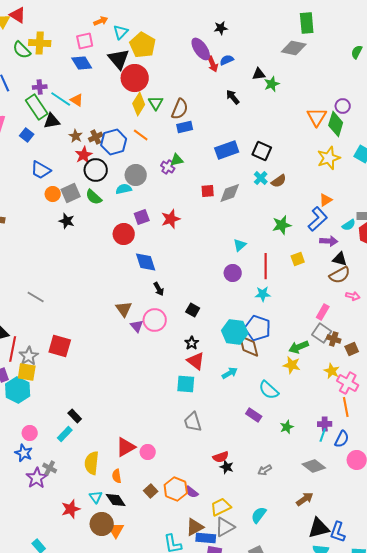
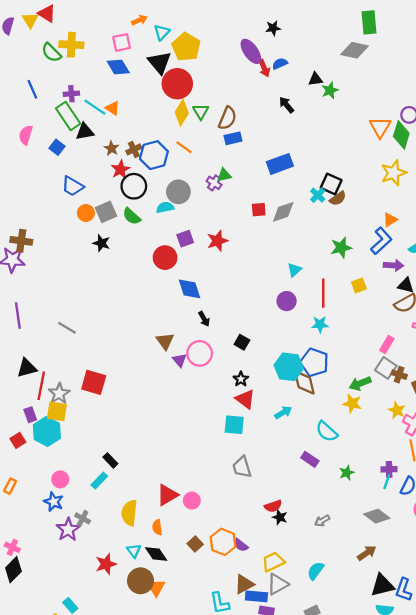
black square: (262, 151) -> (331, 184), moved

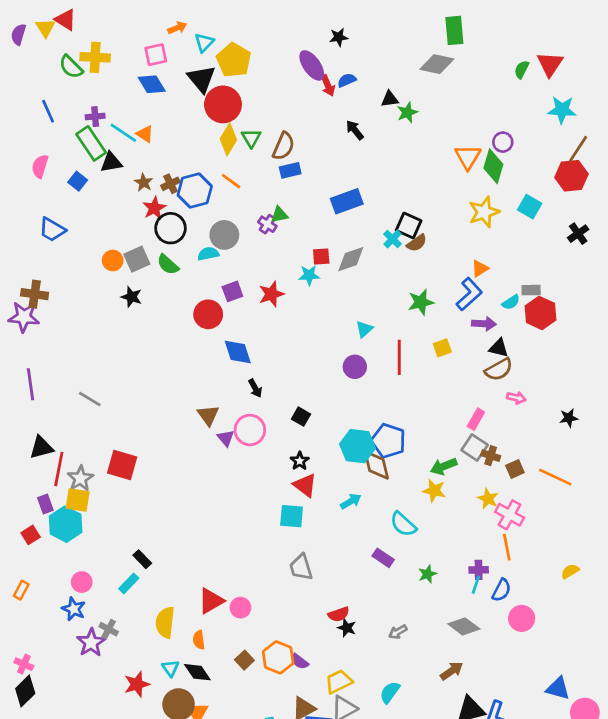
blue trapezoid: (73, 186) -> (52, 230), moved
cyan star: (320, 324) -> (309, 275), moved

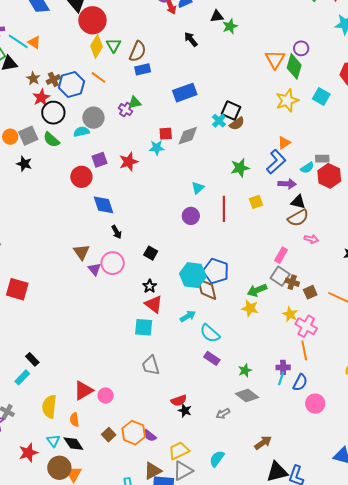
cyan semicircle: (403, 524) -> (210, 333), moved
gray diamond: (464, 626) -> (247, 396), moved

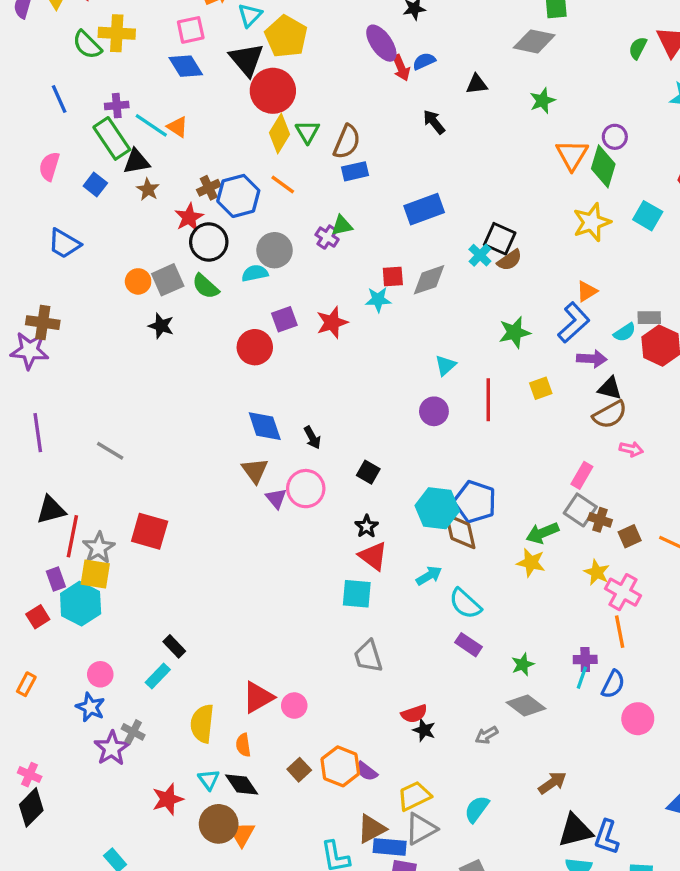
green star: (230, 26) -> (542, 101), moved
brown star: (33, 78) -> (148, 189), moved
blue diamond: (104, 205) -> (265, 426), moved

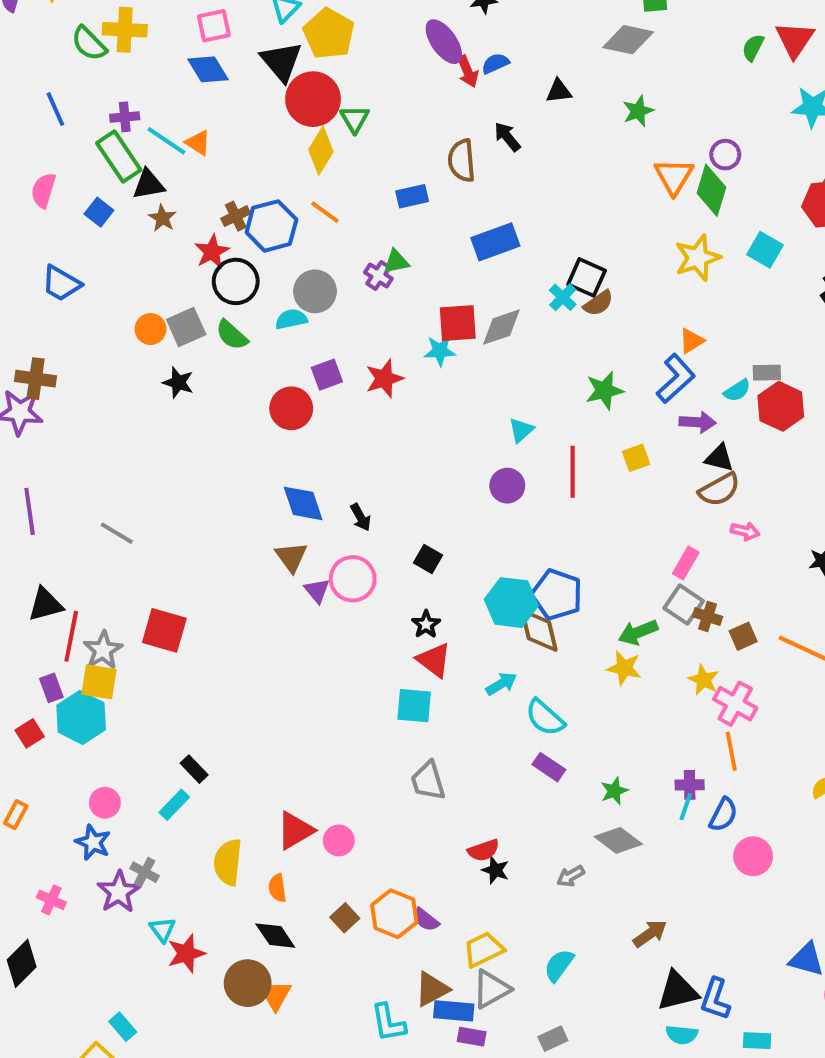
green triangle: (307, 132) -> (355, 119), moved
brown semicircle: (347, 142) -> (462, 161), moved, turned 152
red square: (393, 277) -> (458, 323), size x1.5
pink cross: (30, 775) -> (51, 900), moved
cyan triangle: (209, 780) -> (162, 930), moved

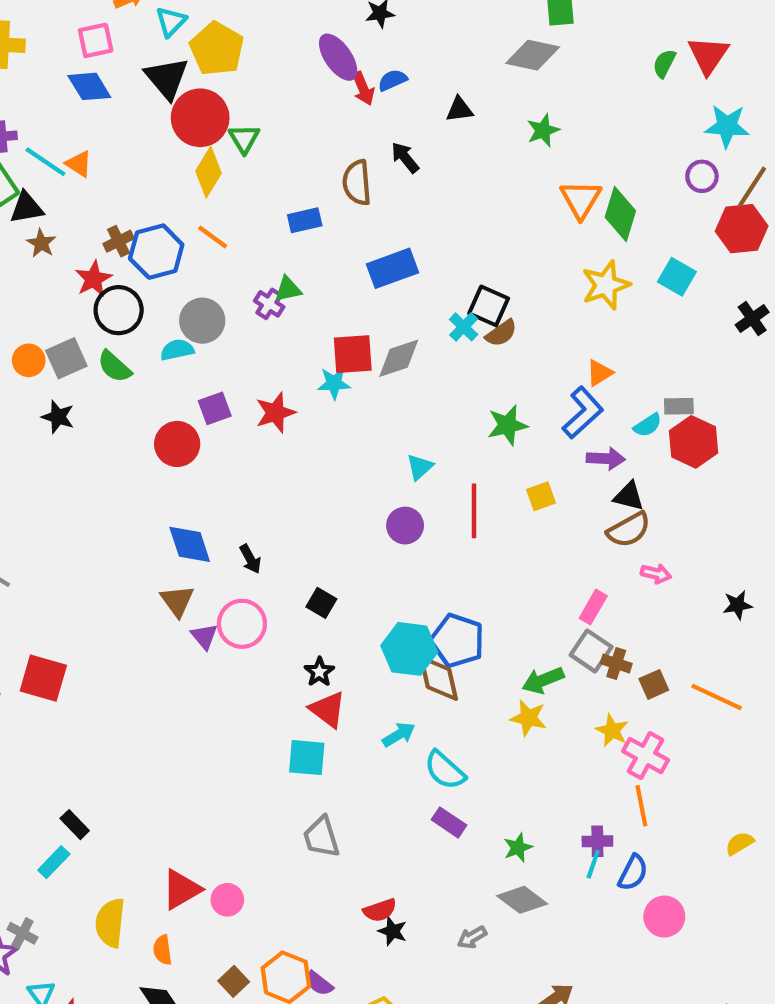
purple circle: (725, 155) -> (702, 176), moved

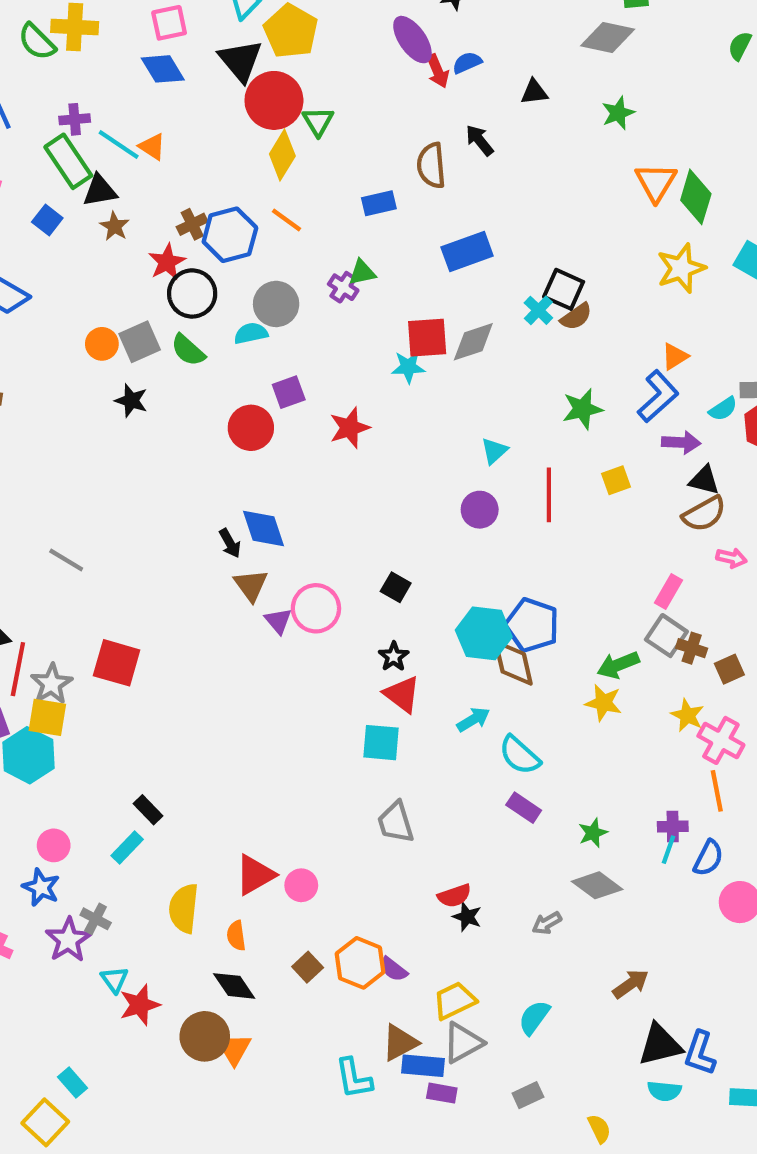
red star: (275, 413) -> (350, 428), moved
black arrow: (250, 559) -> (230, 543), moved

